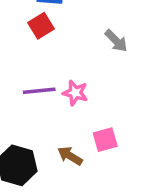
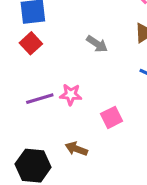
pink square: (105, 140) -> (112, 117), moved

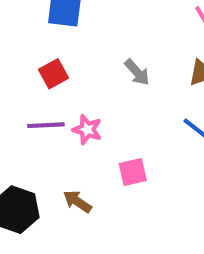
red square: (31, 43) -> (53, 74), moved

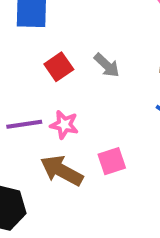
red square: (53, 74) -> (59, 67), moved
brown arrow: (77, 202) -> (62, 171), moved, size x1.5

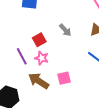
red square: (59, 67) -> (39, 40), moved
purple line: (24, 124) -> (22, 56), turned 66

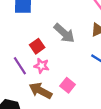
gray arrow: (65, 30) -> (64, 33), size x1.5
pink square: (64, 78) -> (68, 85), turned -32

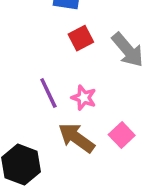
red square: (37, 46) -> (81, 38), moved

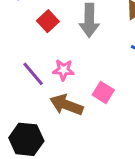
gray arrow: (128, 50) -> (89, 20), turned 56

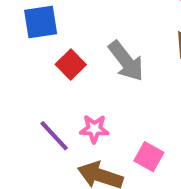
gray arrow: (89, 20) -> (126, 61), turned -36

